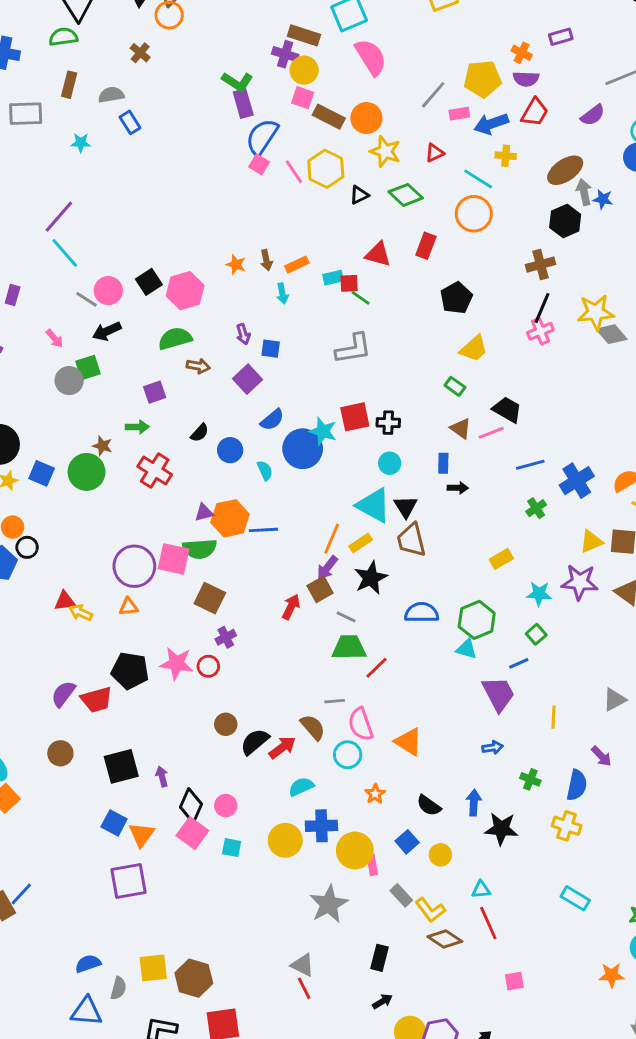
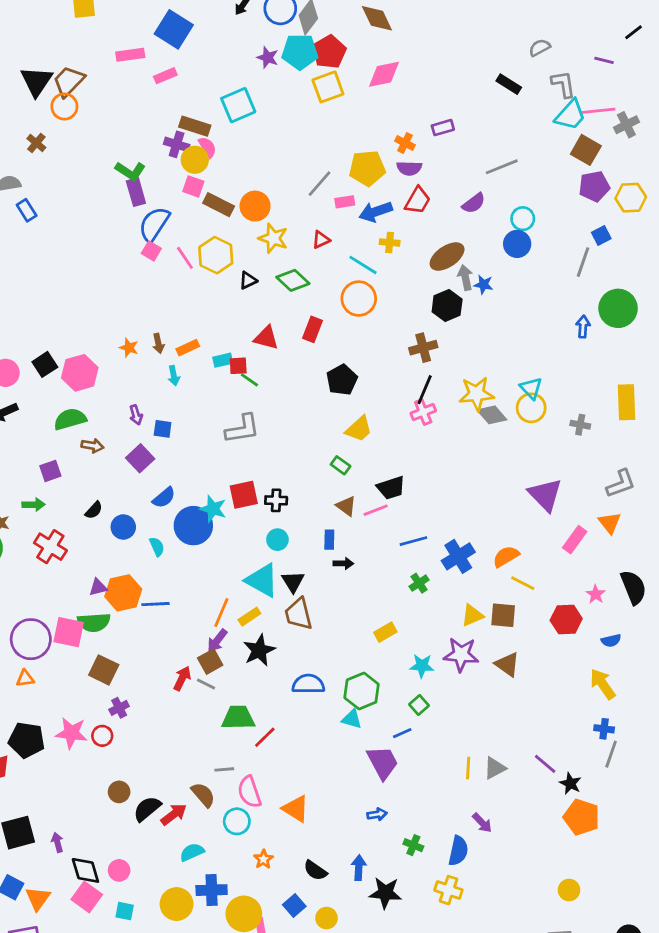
pink semicircle: (371, 57) -> (207, 147), moved, size x0.6
black trapezoid: (507, 410) -> (391, 488), turned 132
gray line: (346, 617) -> (206, 684), moved
yellow line: (554, 717) -> (468, 768), moved
black diamond: (191, 806) -> (85, 870), turned -40

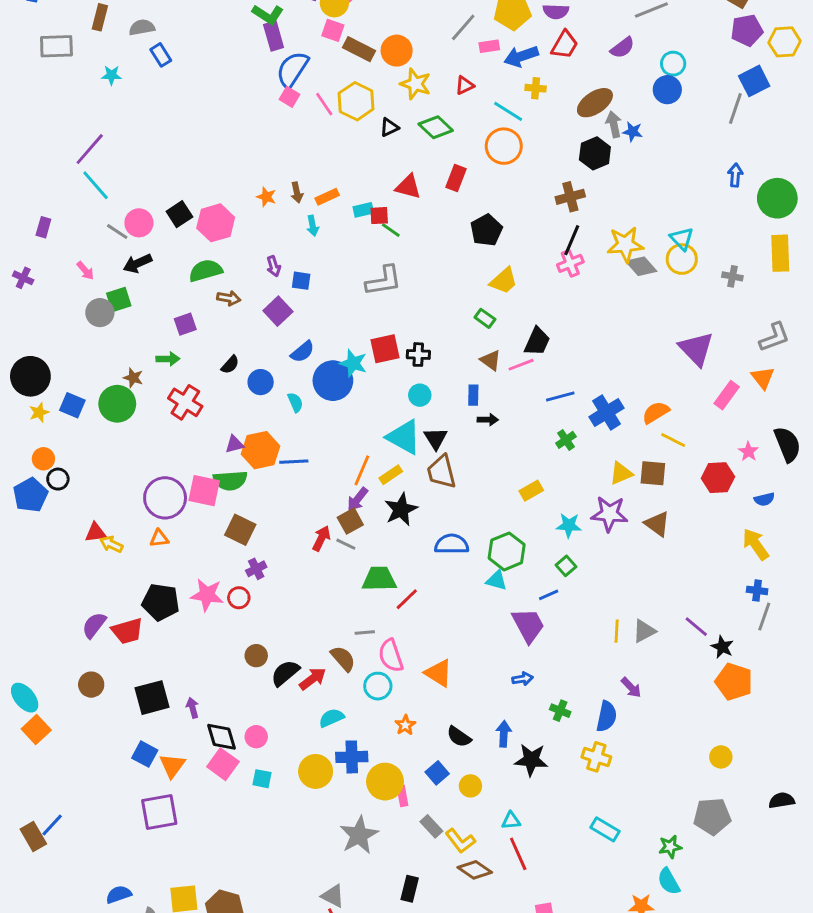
blue square: (601, 235) -> (754, 81), size x1.5
green circle: (618, 308) -> (777, 198), moved
black trapezoid: (391, 488) -> (537, 342), turned -48

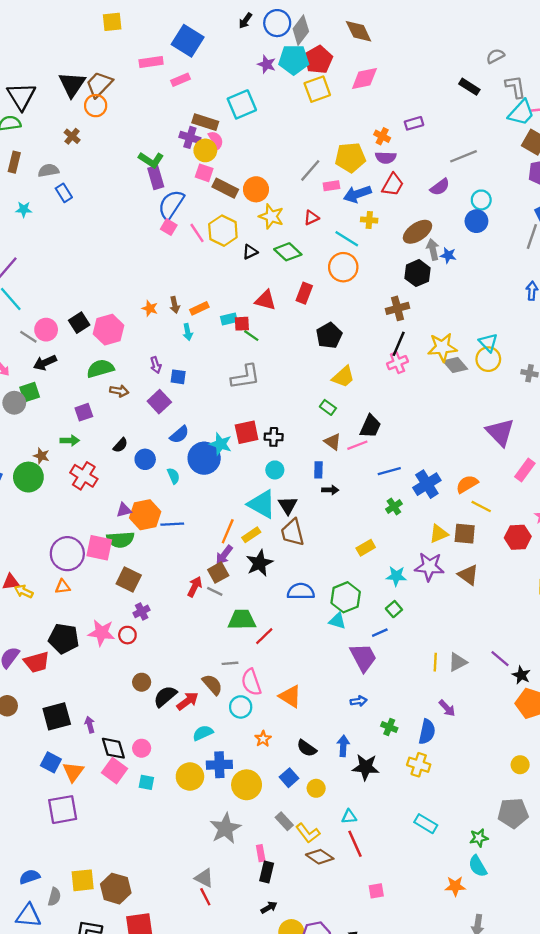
pink rectangle: (402, 796) -> (261, 853), moved

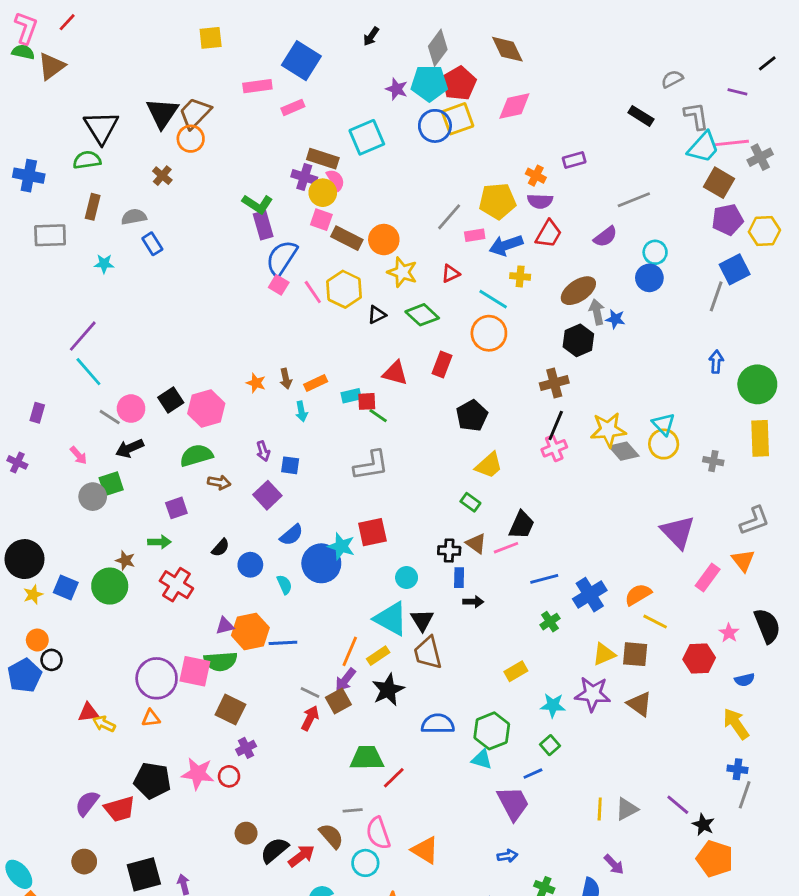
blue circle: (277, 23) -> (435, 126), moved
black cross: (274, 437) -> (449, 551), moved
gray line: (215, 591) -> (310, 693), moved

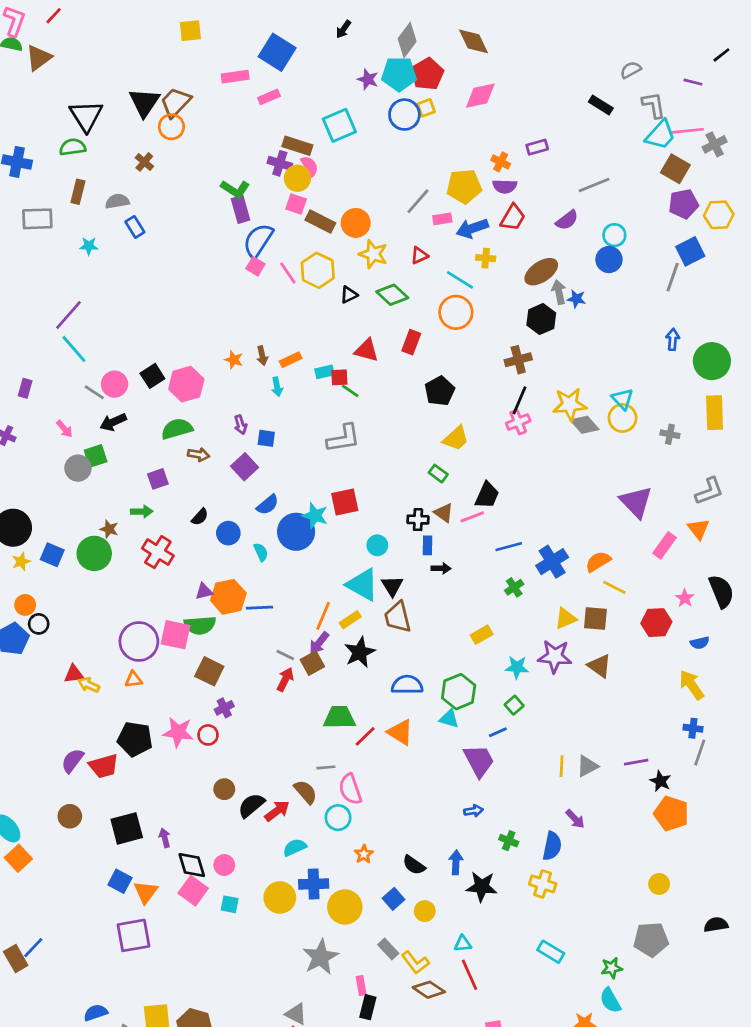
yellow square: (458, 119) -> (426, 108), size x0.6
purple line: (678, 805) -> (636, 762), turned -50
orange triangle: (425, 850) -> (400, 732), moved

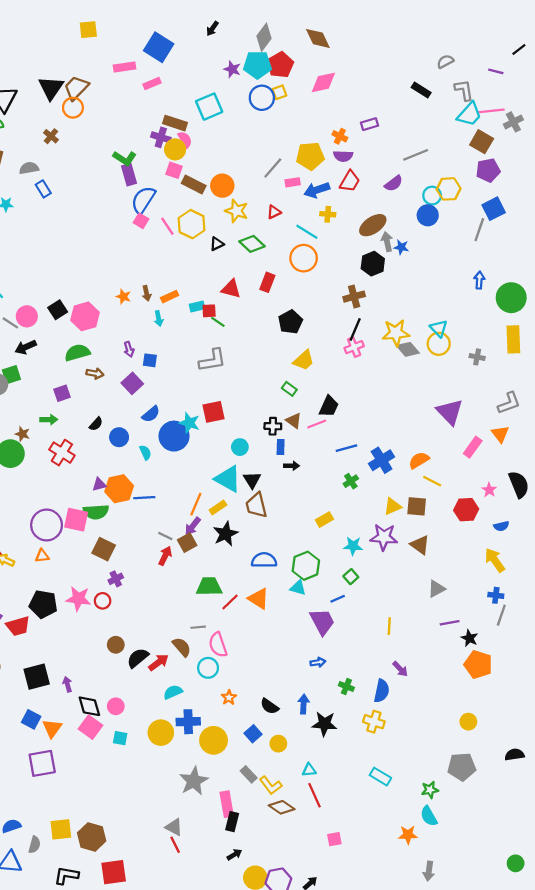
yellow hexagon: (719, 215) -> (449, 189), moved
gray triangle: (587, 766) -> (436, 589), moved
pink rectangle: (361, 986) -> (227, 804), size x1.6

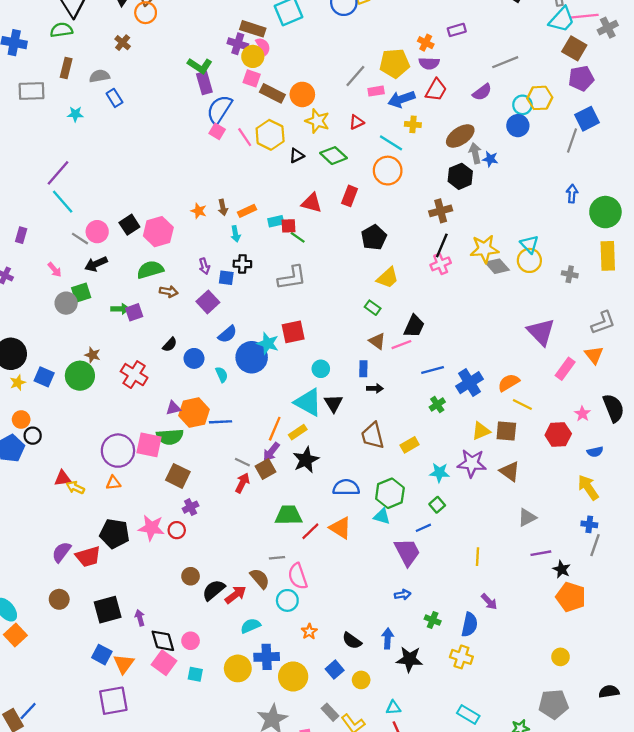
green arrow: (49, 420) -> (120, 309), moved
black cross: (273, 426) -> (242, 264), moved
brown trapezoid: (256, 505) -> (373, 436), moved

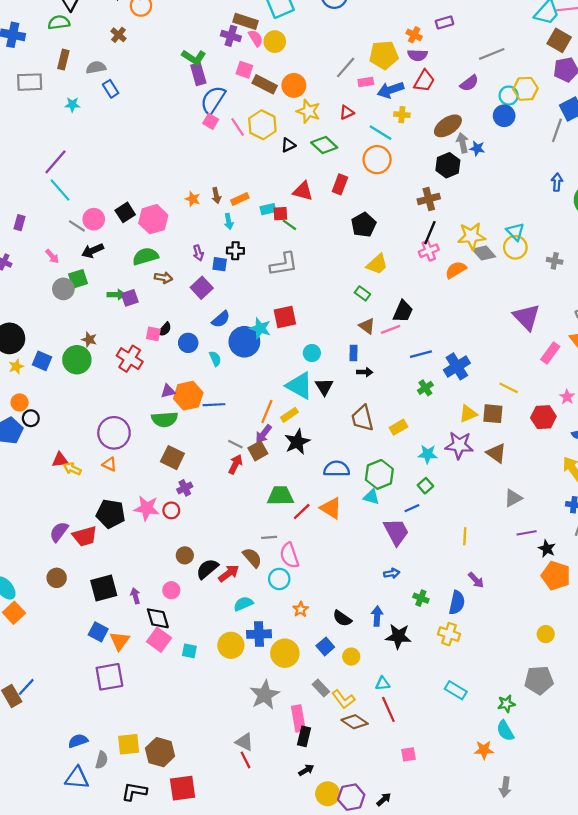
yellow circle: (253, 56) -> (275, 42), moved
orange semicircle: (509, 383) -> (456, 270), moved
pink square: (149, 445) -> (153, 334), moved, size x0.6
orange triangle: (113, 483) -> (109, 464), turned 32
pink circle: (191, 641) -> (171, 590), moved

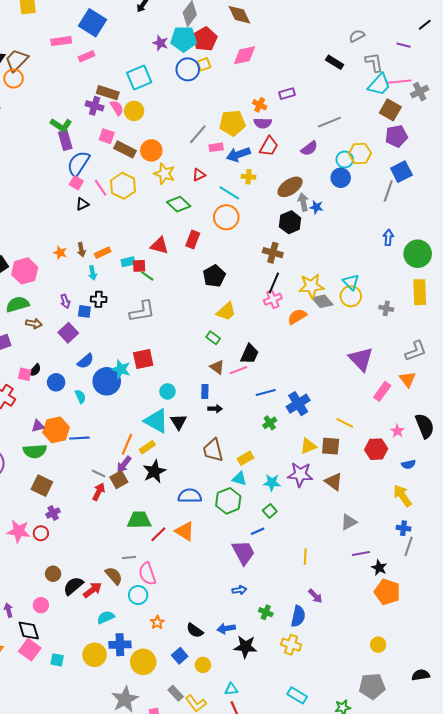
black triangle: (288, 145) -> (82, 204), moved
brown cross: (429, 199) -> (273, 253), turned 30
cyan triangle: (371, 497) -> (239, 479), moved
blue arrow: (377, 616) -> (226, 628), turned -102

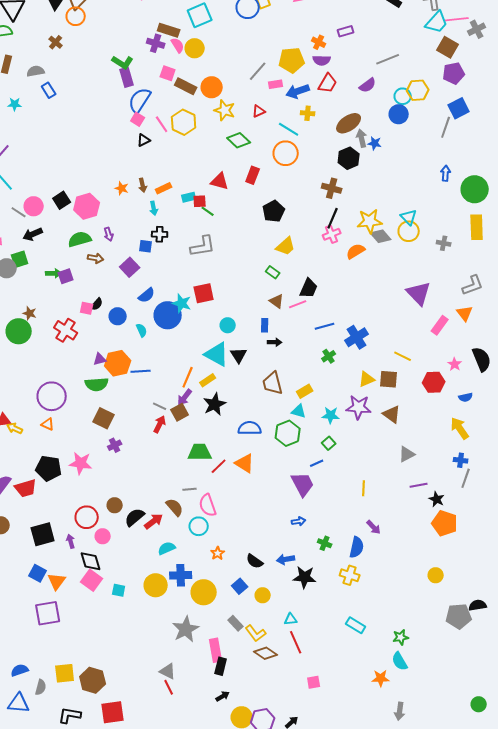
purple arrow: (65, 301) -> (109, 234), moved
red circle: (41, 533) -> (87, 517), moved, size x1.5
gray pentagon: (372, 686) -> (459, 616), moved

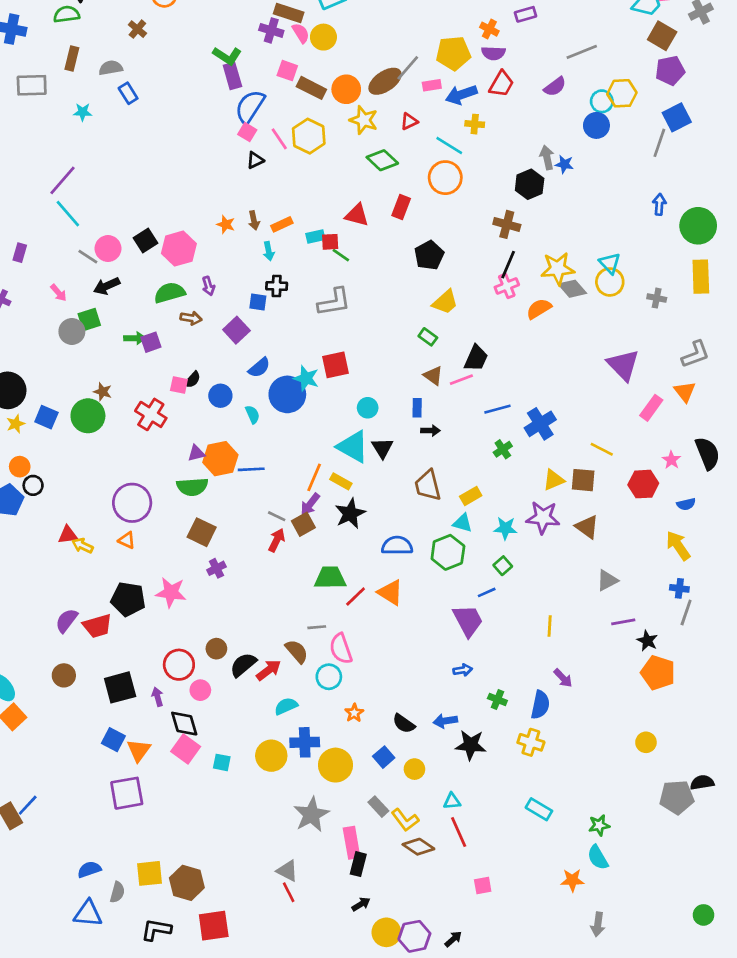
brown ellipse: (349, 123) -> (385, 81), moved
yellow rectangle: (208, 380) -> (341, 481), turned 63

